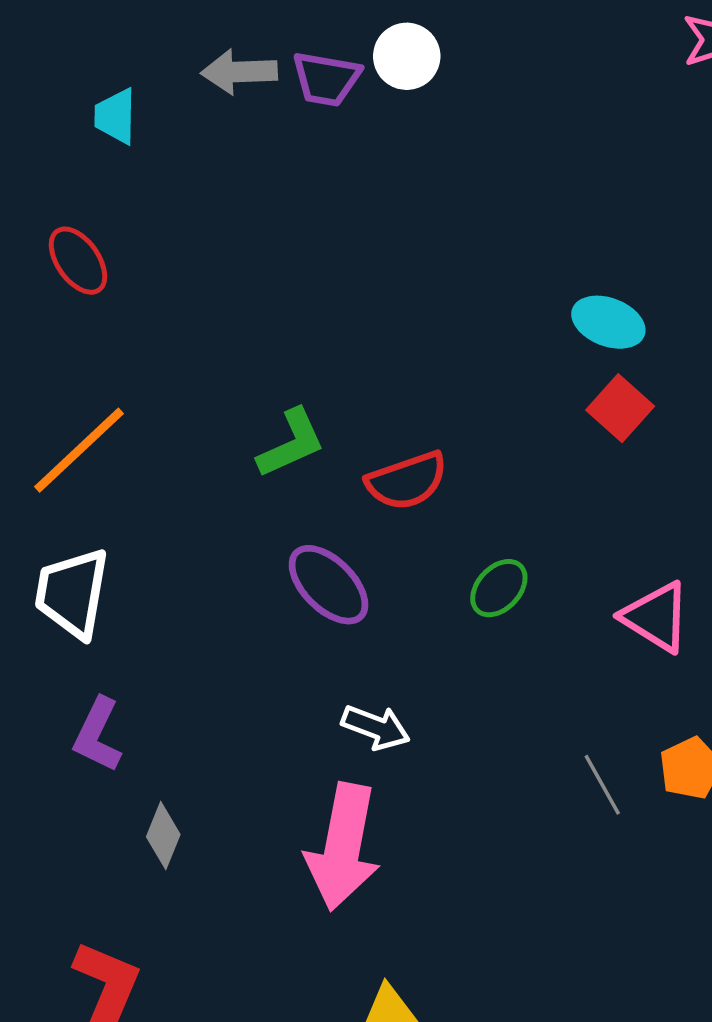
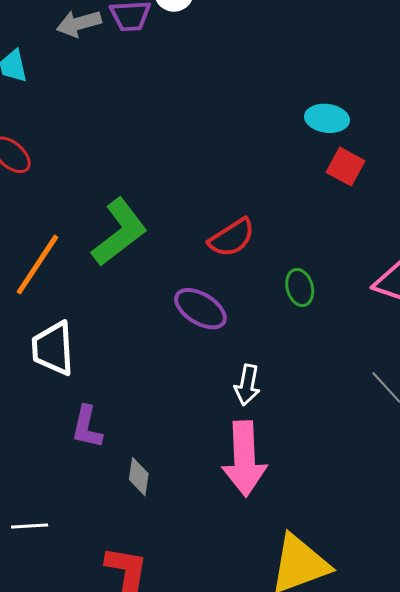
green L-shape: (291, 443) -> (119, 232), moved, size x1.5
green ellipse: (499, 588) -> (300, 287), turned -45
white arrow: (376, 727) -> (247, 385), turned 93

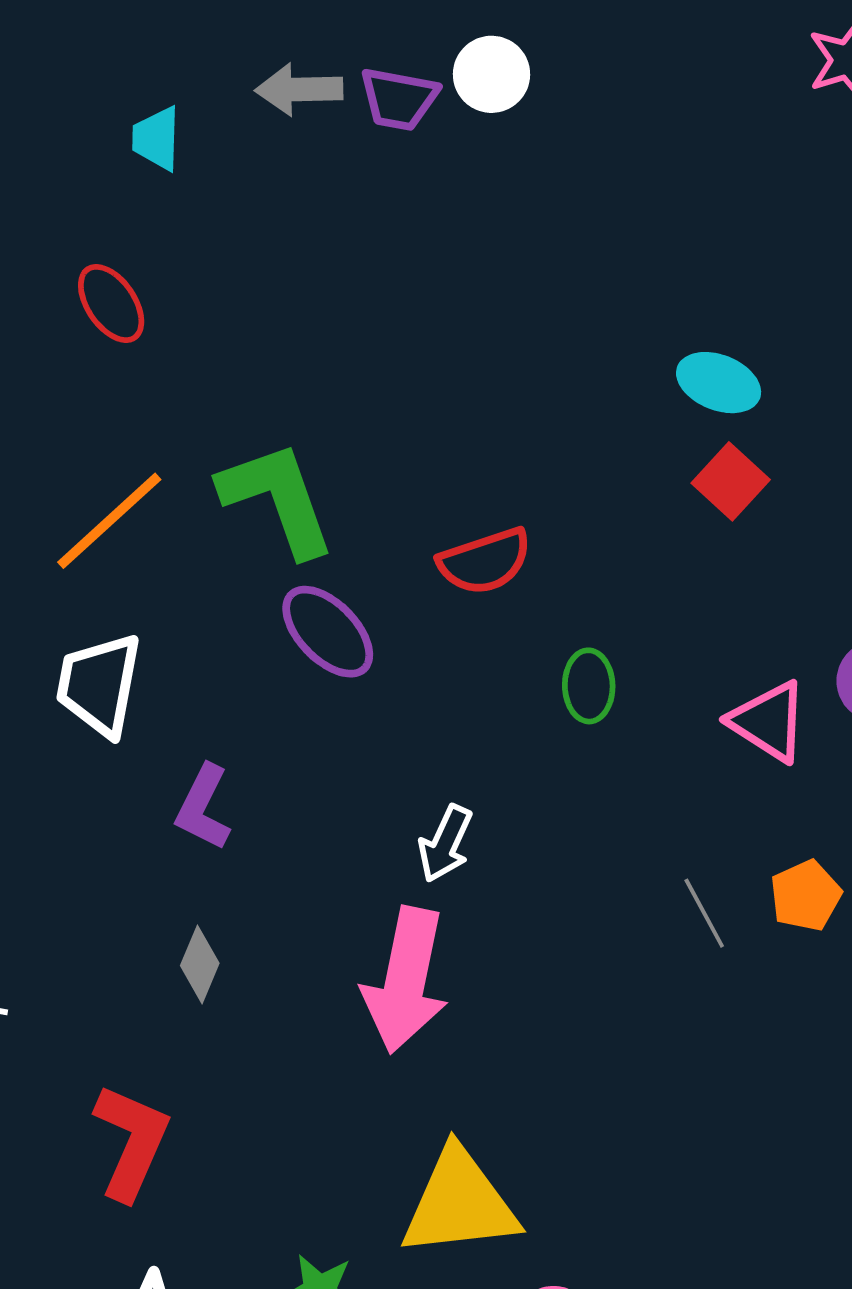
green L-shape: (119, 232) -> (277, 499), turned -86
purple ellipse: (200, 309) -> (328, 632), moved
purple L-shape: (87, 427) -> (203, 807), moved

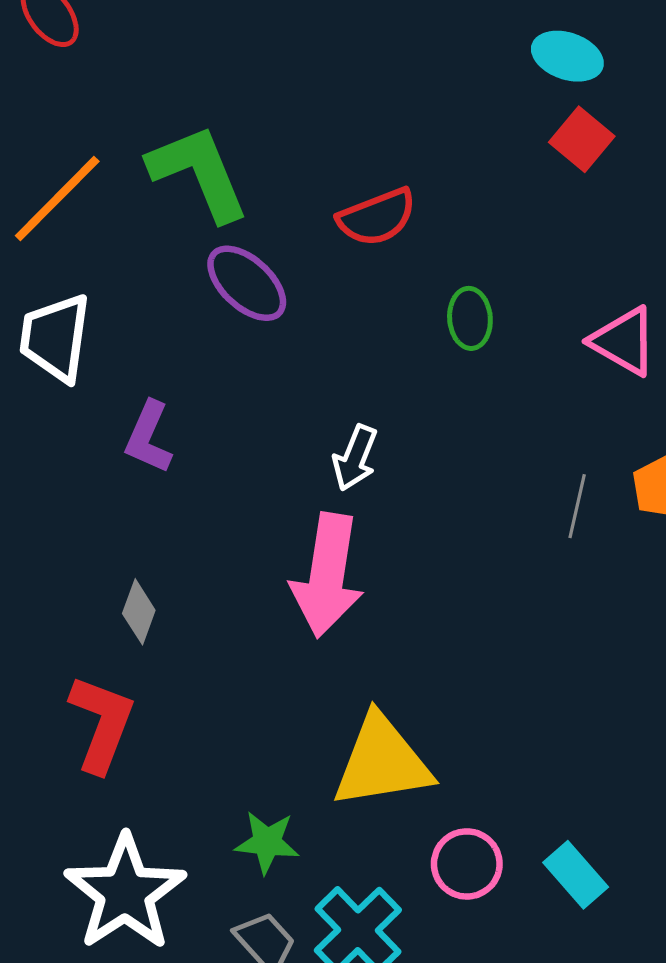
gray line: (704, 913) -> (577, 506), turned 44
gray diamond: (200, 964) -> (139, 612), moved

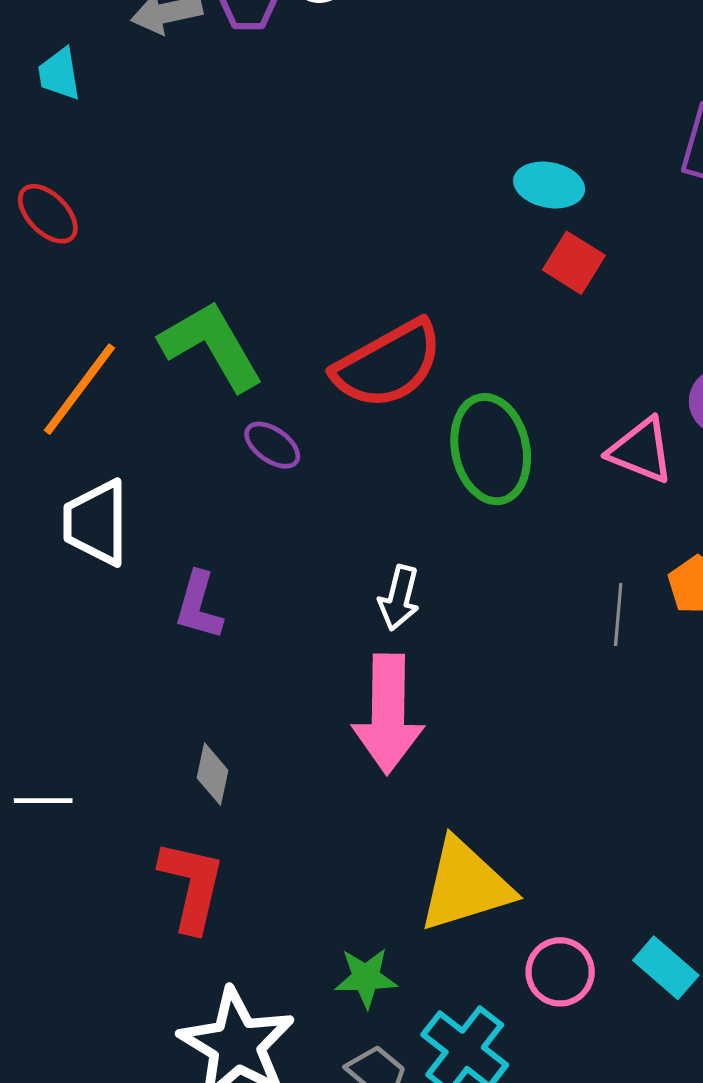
red semicircle: (377, 217) -> (388, 365), size x1.5
purple ellipse: (247, 283) -> (272, 445), size x0.7
green ellipse: (470, 318) -> (491, 449), size x1.8

